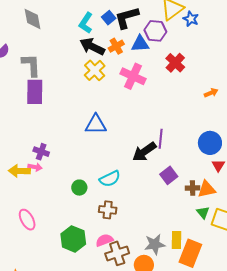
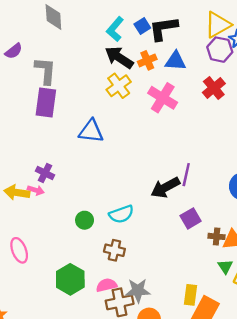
purple hexagon: (155, 31) -> (220, 50), moved
blue triangle: (96, 124) -> (91, 131), moved
gray star: (155, 244) -> (138, 291), moved

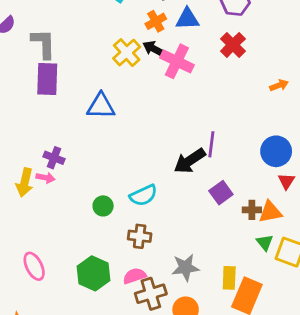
black arrow: (119, 58) -> (154, 49), moved, size x0.7
yellow arrow: (17, 192) -> (25, 182), turned -80
pink ellipse: (19, 250) -> (34, 266), moved
gray star: (138, 291) -> (185, 268), moved

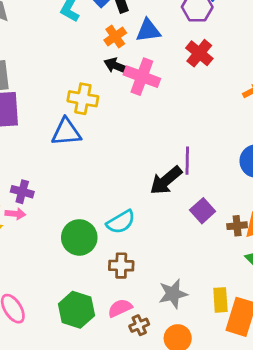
yellow cross: (127, 53) -> (83, 99), moved, turned -32
green circle: (103, 206) -> (79, 237), size x1.6
brown cross: (151, 294) -> (139, 325), size x0.6

